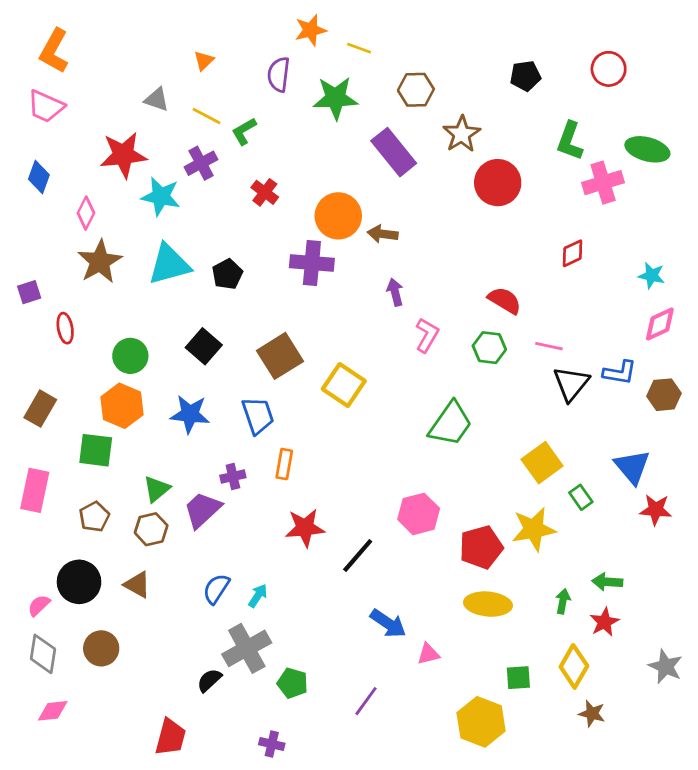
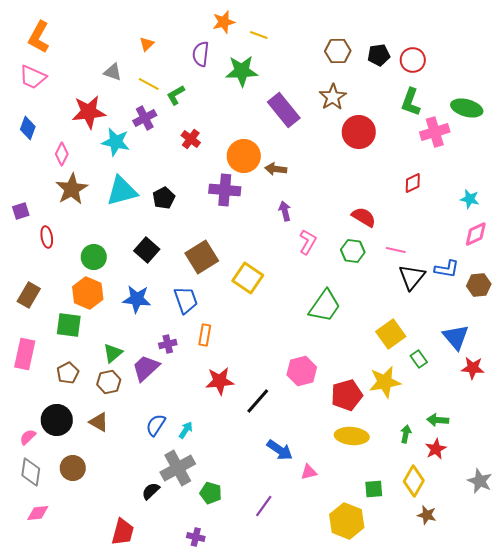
red circle: (609, 69) -> (413, 60), moved
brown hexagon: (416, 90) -> (338, 51), moved

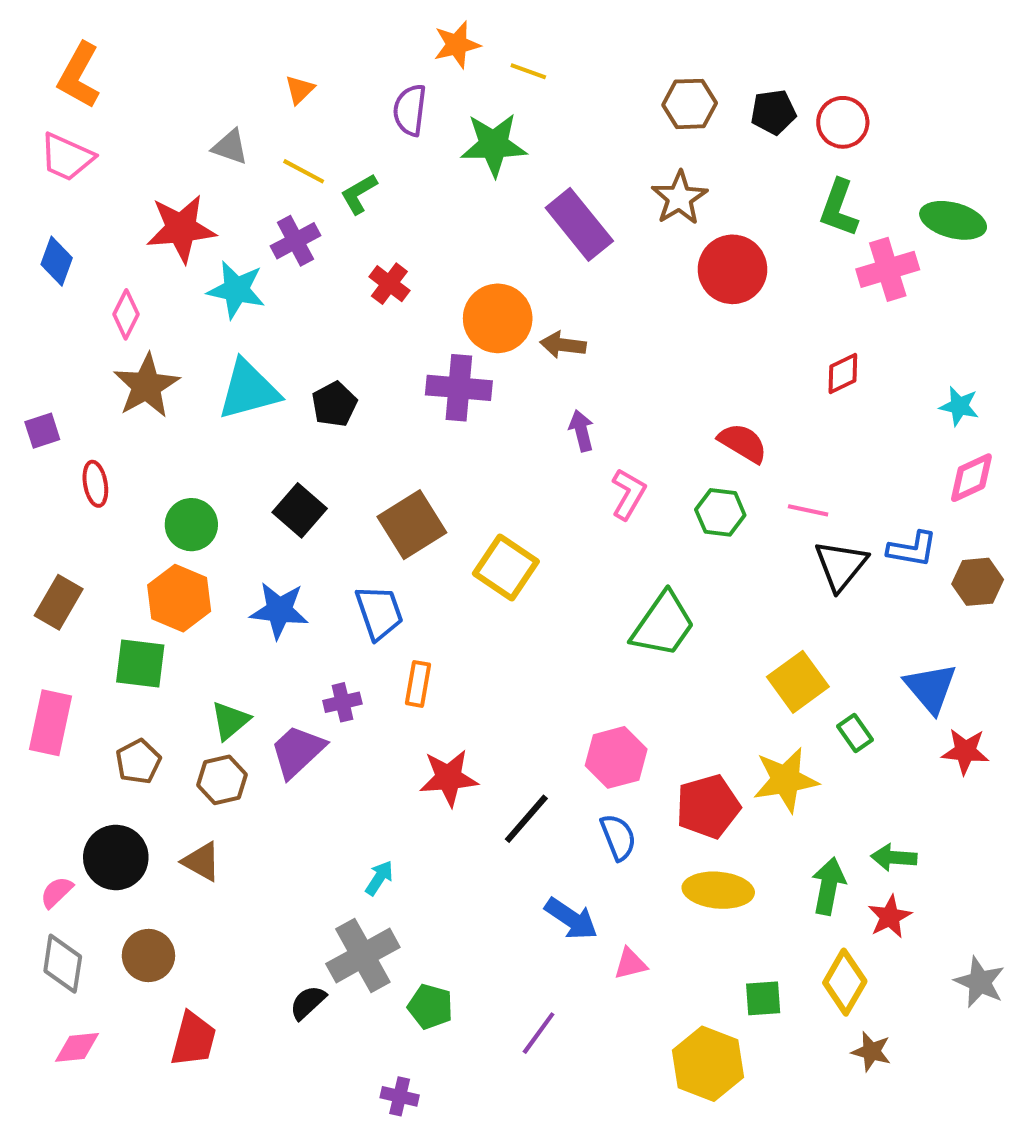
blue semicircle: (156, 425) -> (618, 837), moved, turned 125
green arrow: (406, 434) -> (828, 886), size x1.5
red trapezoid: (123, 532) -> (193, 1039), moved

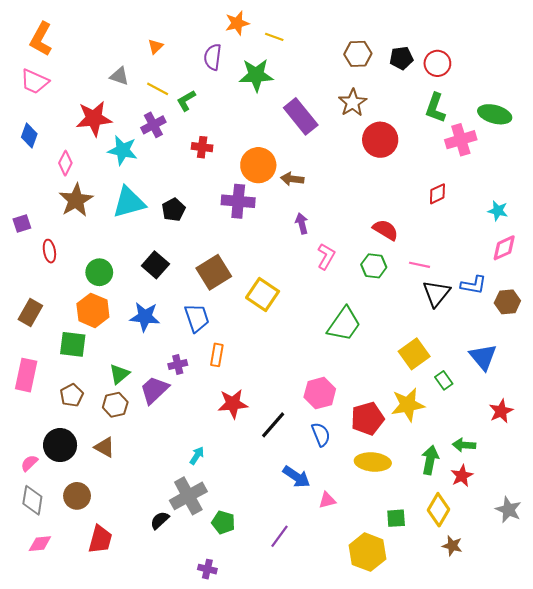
red cross: (389, 284) -> (202, 147), turned -30
red star: (965, 751) -> (501, 411), moved, turned -30

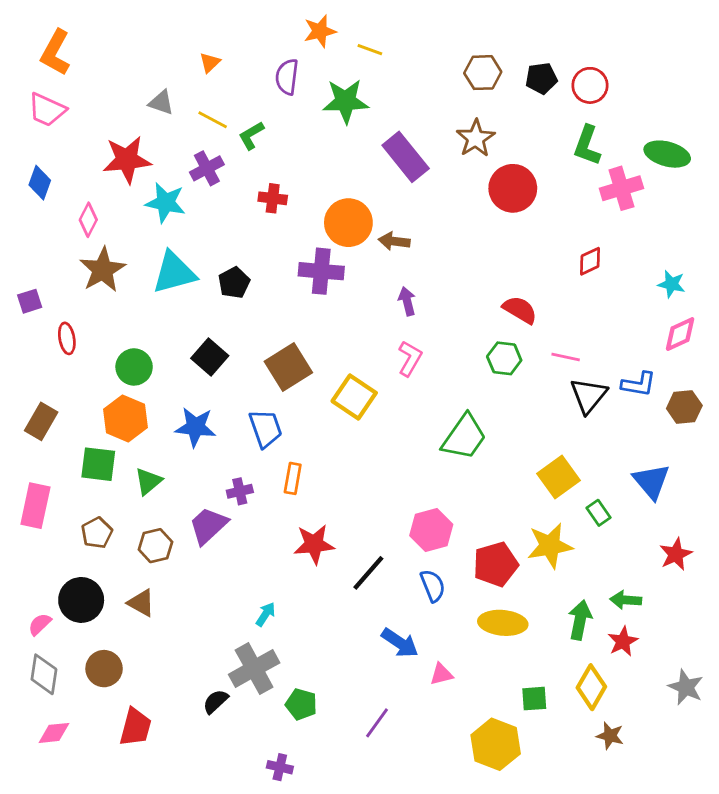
pink L-shape: (326, 256) -> (410, 358), moved
green triangle: (119, 374) -> (148, 481), moved

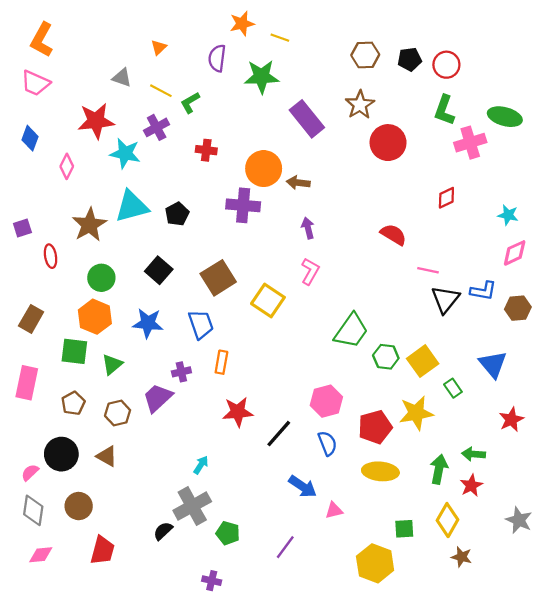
brown star: (103, 270) -> (89, 225), moved
green hexagon: (504, 358) -> (386, 357), moved

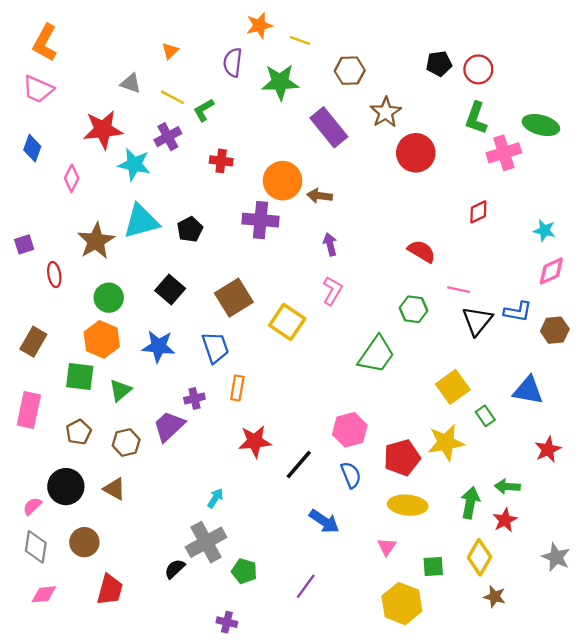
brown hexagon: (365, 55) -> (350, 71), moved
green hexagon: (386, 357) -> (413, 309), moved
blue triangle: (493, 364) -> (528, 390), turned -40
pink triangle: (334, 510) -> (387, 547), moved, turned -42

